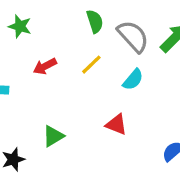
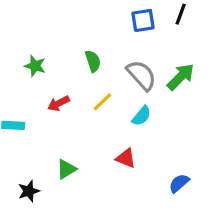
green semicircle: (95, 21) -> (93, 61), moved

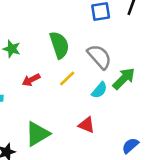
green semicircle: (93, 61) -> (59, 45), size x1.5
green arrow: (181, 77) -> (124, 79), moved
green triangle: (66, 169) -> (37, 134), size x1.5

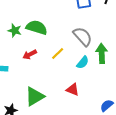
green semicircle: (59, 45) -> (37, 27), moved, turned -55
green arrow: (124, 79) -> (102, 53), turned -48

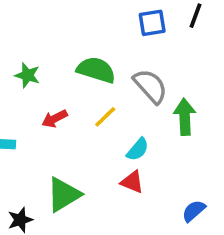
green semicircle: (37, 27) -> (96, 70), moved
cyan semicircle: (83, 62) -> (138, 149), moved

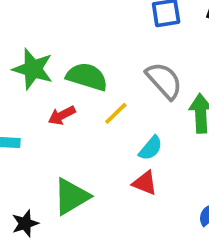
green semicircle: (96, 70) -> (87, 77), moved
green star: (27, 75) -> (33, 69), size x1.5

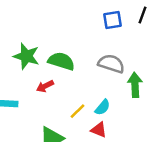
gray semicircle: (164, 81) -> (111, 64), turned -30
yellow line: (116, 113) -> (78, 111), moved

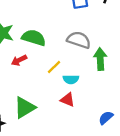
cyan semicircle: (103, 107) -> (71, 79), turned 49
yellow line: (78, 111) -> (54, 67), moved

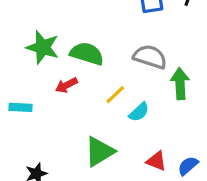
cyan semicircle: (71, 79) -> (139, 112), turned -42
red triangle: (68, 100) -> (156, 161), moved
green triangle: (25, 108) -> (100, 152), moved

